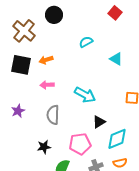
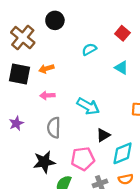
red square: (115, 13) -> (122, 33), moved
black star: (44, 147) -> (44, 162), size x1.5

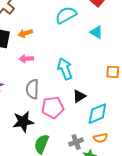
cyan semicircle: (89, 49) -> (66, 15), size x1.5
cyan arrow: (88, 106) -> (65, 69), turned -140
pink pentagon: (83, 159) -> (53, 107), moved

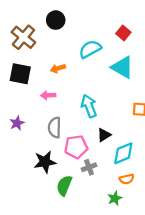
cyan triangle: (96, 32) -> (122, 67), size x1.6
orange arrow: (25, 33) -> (58, 68), moved
gray cross: (76, 142) -> (89, 167), moved

